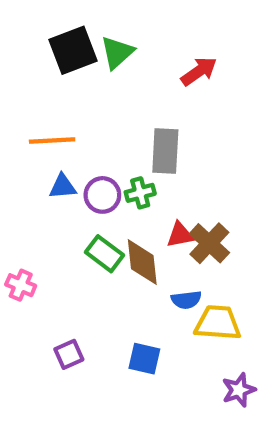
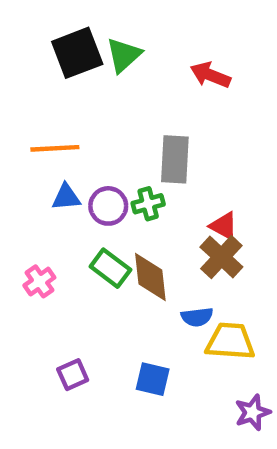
red arrow: (199, 71) -> (210, 75), turned -123
red triangle: (180, 235) -> (224, 226), moved, turned 40
pink cross: (21, 285) -> (39, 281), moved, turned 32

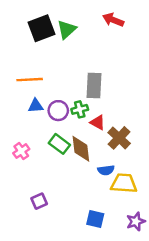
red arrow: (210, 75) -> (113, 20), moved
red triangle: (224, 226) -> (98, 122), moved
blue square: (153, 379) -> (95, 219), moved

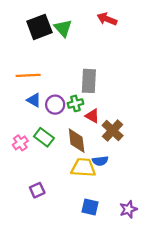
green triangle: (67, 29) -> (63, 28), turned -30
blue triangle: (36, 106) -> (34, 100), turned 35
green rectangle: (59, 144) -> (44, 137), moved
yellow trapezoid: (124, 183) -> (83, 168), moved

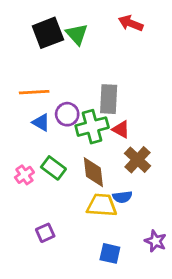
green cross: (75, 103) -> (92, 127), size x1.6
purple circle: (55, 105) -> (67, 114), moved
red triangle: (92, 116) -> (121, 129), moved
purple star: (128, 209) -> (155, 241), moved, turned -30

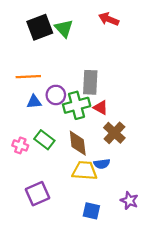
blue triangle: (41, 122) -> (34, 102), turned -35
pink cross: (24, 175) -> (20, 145), turned -35
purple square: (45, 233) -> (37, 194), size x1.5

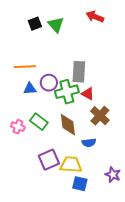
black square: (40, 27) -> (35, 24), size x0.6
yellow trapezoid: (85, 171) -> (71, 165), moved
purple square: (37, 194) -> (49, 160), moved

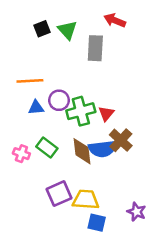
gray rectangle: (79, 72) -> (95, 48), moved
red triangle: (88, 94) -> (106, 114), turned 40
blue semicircle: (89, 143) -> (103, 149), moved, size x1.6

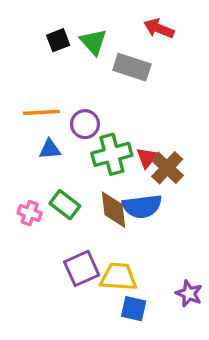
gray rectangle: (95, 48) -> (132, 67), turned -75
purple circle: (59, 100) -> (85, 124), moved
brown cross: (121, 140) -> (167, 168), moved

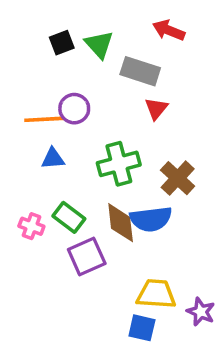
purple circle: (85, 124) -> (74, 109), moved
red triangle: (147, 158) -> (156, 109), moved
purple square: (82, 268) -> (87, 257), moved
yellow trapezoid: (119, 277) -> (156, 294), moved

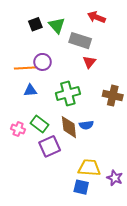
brown cross: (178, 178) -> (113, 96), moved, turned -30
blue semicircle: (151, 219) -> (86, 125), size x0.6

